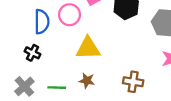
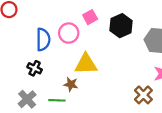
brown star: (87, 81) -> (71, 84), moved
brown cross: (133, 82) -> (143, 95), moved, turned 36

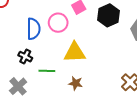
brown star: (71, 84) -> (76, 83), moved
green line: (57, 100) -> (47, 71), moved

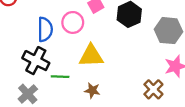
black cross: (25, 57) -> (36, 61), size x1.6

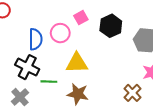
brown star: (92, 91) -> (78, 94), size x1.5

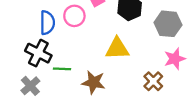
yellow triangle: (77, 63) -> (117, 49), moved

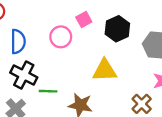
blue semicircle: (47, 23) -> (18, 41), moved

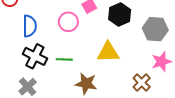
green line: (48, 91) -> (64, 59), moved

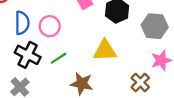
pink circle: (68, 22) -> (50, 26), moved
green line: (64, 59) -> (59, 58), turned -35

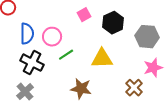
green line: (59, 58) -> (66, 55), moved

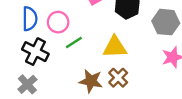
brown cross: (134, 88) -> (118, 78), moved

